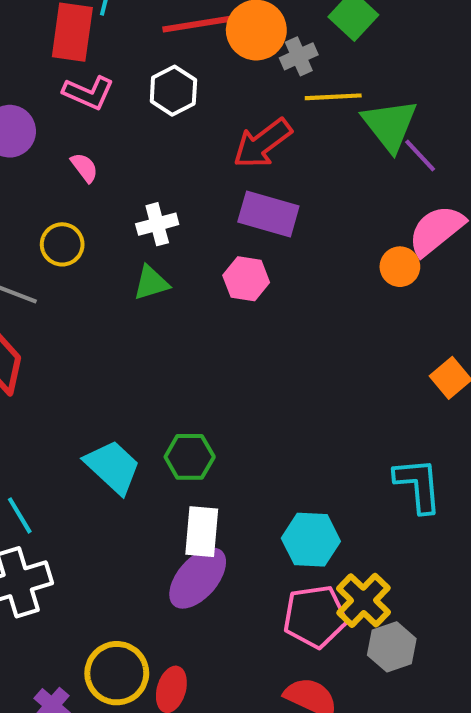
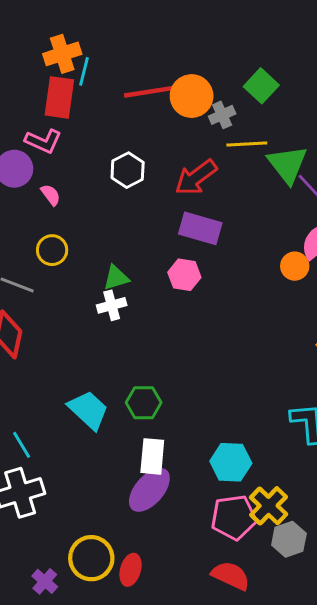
white hexagon: (173, 91) -> (128, 170), moved
pink L-shape: (88, 93) -> (43, 141), moved
pink semicircle: (84, 168) -> (51, 195), moved
white cross: (157, 224) -> (112, 305), moved

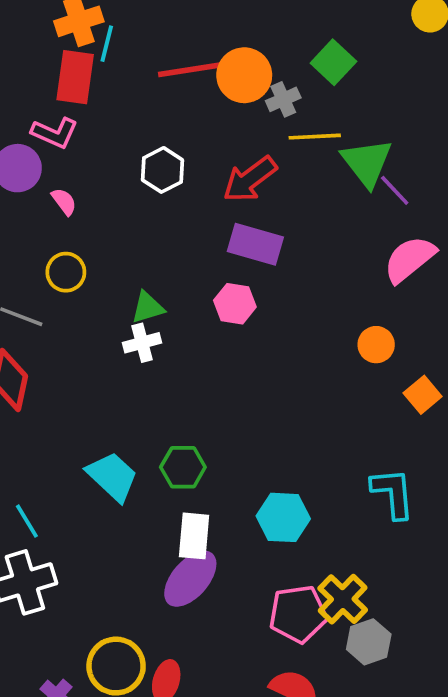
orange circle: (295, 266) -> (376, 345), moved
cyan hexagon: (231, 462) -> (283, 517), moved

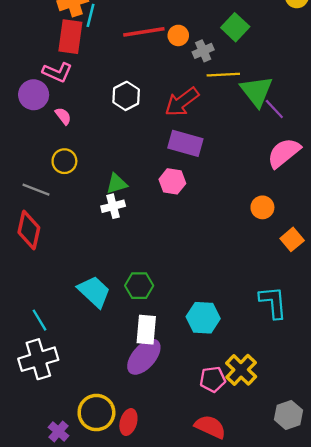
orange circle: (244, 75) -> (178, 35), size x0.6
pink pentagon: (298, 614) -> (213, 379), size x0.7
gray hexagon: (369, 642) -> (289, 415), moved

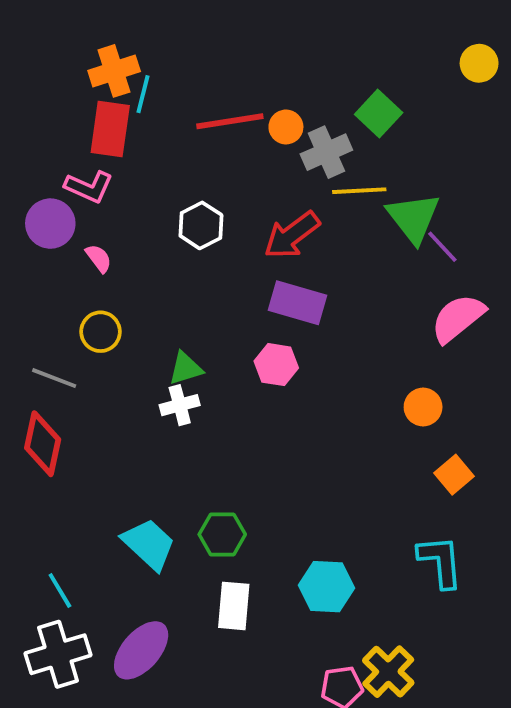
gray cross: (203, 51) -> (326, 152), size x1.4
orange square: (292, 239) -> (454, 475), moved
purple ellipse: (144, 357) -> (141, 650), moved

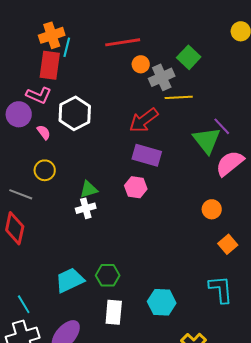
red line: (230, 121) -> (123, 42), moved
green triangle: (413, 218) -> (207, 140), moved
white hexagon: (201, 225) -> (75, 113), moved, size x1.4
cyan trapezoid: (149, 544) -> (70, 280), turned -68

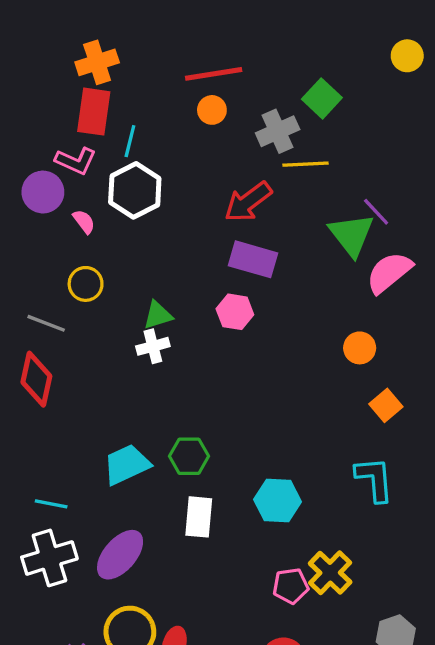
cyan line: (67, 47) -> (130, 141), moved
orange circle: (141, 64) -> (212, 110), moved
cyan line: (24, 304) -> (51, 504), turned -48

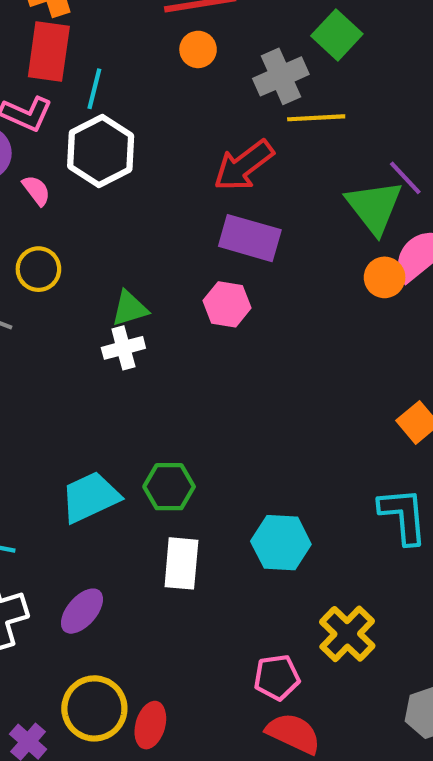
orange circle: (360, 348) -> (385, 277), moved
purple ellipse: (120, 555) -> (82, 611), size x0.7
pink pentagon: (291, 586) -> (277, 677), moved

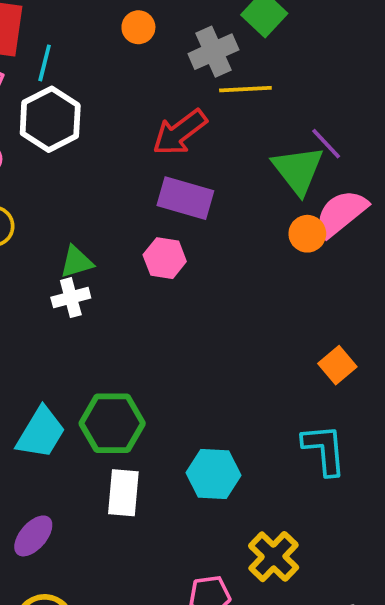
green hexagon: (169, 487) -> (112, 423), size x1.4
cyan trapezoid: (90, 497) -> (41, 433), turned 146

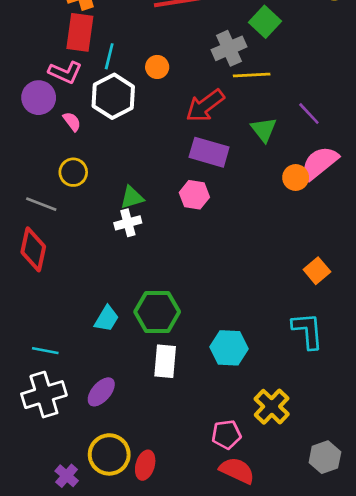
orange circle: (138, 27) -> (157, 67), moved
green triangle: (298, 170) -> (264, 130), moved, size x0.7
cyan trapezoid: (41, 433) -> (107, 319), size x0.7

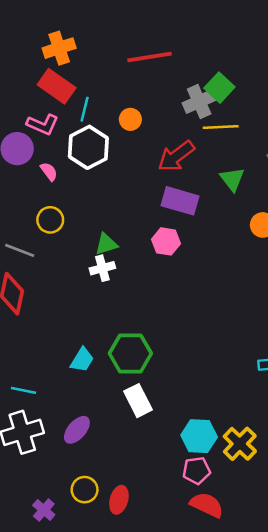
green square: (265, 22) -> (219, 88), moved
red rectangle: (80, 32) -> (57, 86), turned -63
cyan hexagon: (229, 348) -> (199, 436), moved
white rectangle: (165, 361) -> (138, 401), turned -32
yellow circle: (109, 454) -> (85, 490), size x0.7

